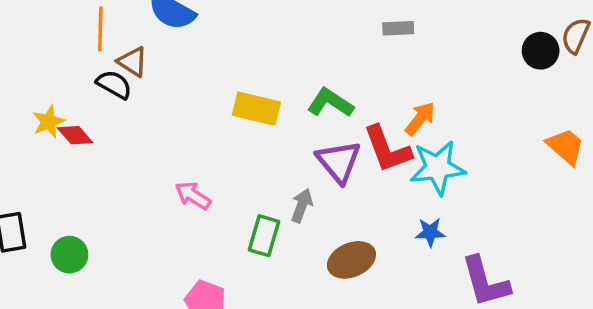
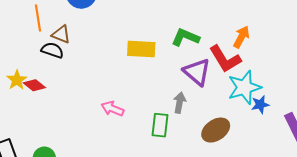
cyan star: (438, 168) -> (244, 87), moved

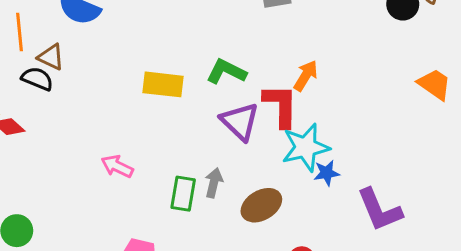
red L-shape: (225, 59) -> (281, 106), turned -152
gray arrow: (180, 103) -> (214, 183), moved

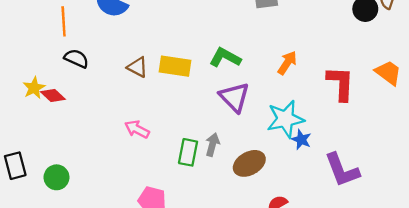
brown triangle: (51, 57) -> (138, 67), moved
red L-shape: (281, 106) -> (341, 83), moved
blue star: (327, 173) -> (301, 140), turned 30

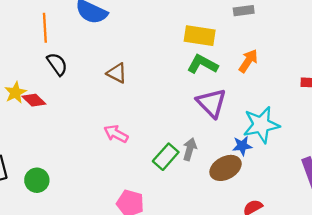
black semicircle: (76, 58) -> (57, 64), turned 30
orange arrow: (287, 63) -> (248, 61), moved
yellow rectangle: (175, 66) -> (200, 36), moved
blue star: (301, 140) -> (242, 146), moved, turned -30
green rectangle: (188, 152) -> (166, 157), turned 30

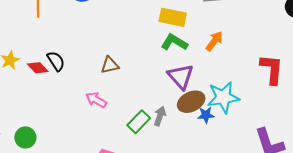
black semicircle: (57, 64) -> (56, 61), moved
brown triangle: (117, 73) -> (110, 65), moved, turned -42
red diamond: (34, 100) -> (38, 68), moved
brown ellipse: (226, 168) -> (191, 102), moved

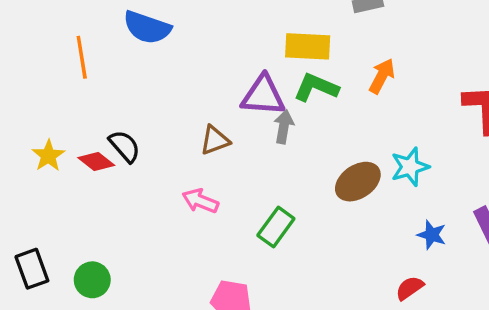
purple triangle: (181, 76) -> (263, 96), moved, turned -36
cyan star: (223, 97) -> (410, 167), size x0.7
blue star: (206, 115) -> (432, 235), moved, turned 30
gray arrow: (160, 116) -> (284, 127), moved

